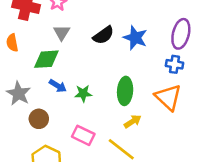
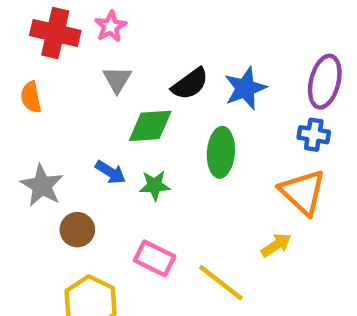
blue star: (135, 38) -> (245, 88), turned 30
green diamond: (46, 59) -> (150, 126), moved
green ellipse: (125, 91) -> (221, 152), moved
yellow arrow: (133, 121) -> (276, 245), moved

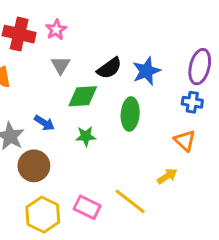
blue arrow: (110, 172) -> (44, 123), moved
orange triangle: (303, 192) -> (185, 141), size x0.7
brown circle: (77, 230) -> (34, 166), size x1.4
pink rectangle: (155, 258) -> (87, 207), moved

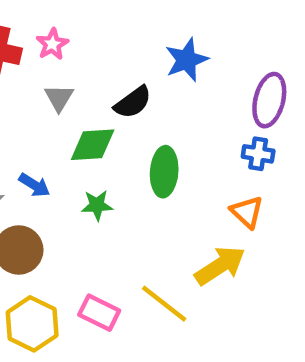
blue star: (146, 71) -> (187, 60), moved
yellow arrow: (167, 176) -> (220, 266), size x1.6

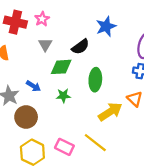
yellow arrow: (220, 266) -> (110, 112), moved

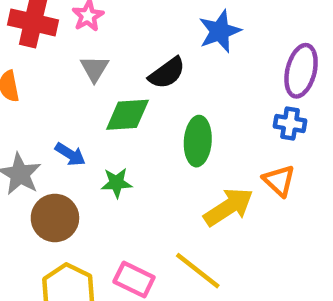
green star: (63, 96) -> (116, 183), moved

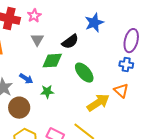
green ellipse: (198, 141) -> (84, 73), turned -45

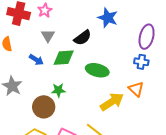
blue star: (94, 23) -> (108, 18), turned -30
green ellipse: (84, 73) -> (97, 70), turned -35
blue arrow: (26, 79) -> (36, 60), moved
brown circle: (19, 108) -> (44, 107), moved

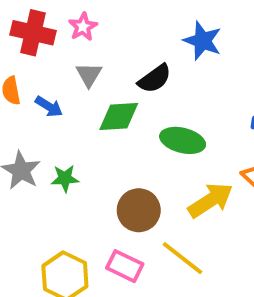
blue arrow: (36, 60) -> (49, 107), moved
green star: (58, 90) -> (65, 178), moved
brown circle: (44, 107) -> (139, 210), moved

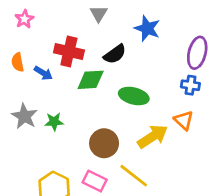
pink star: (83, 27) -> (24, 19), moved
red cross: (33, 33) -> (69, 51), moved
gray triangle: (89, 75) -> (99, 14), moved

